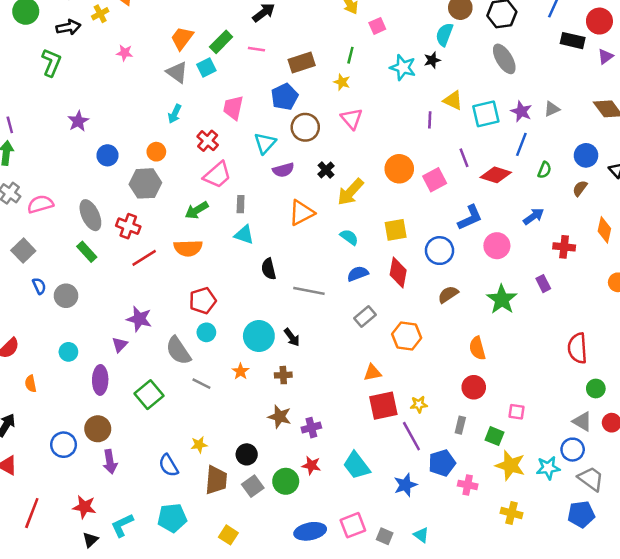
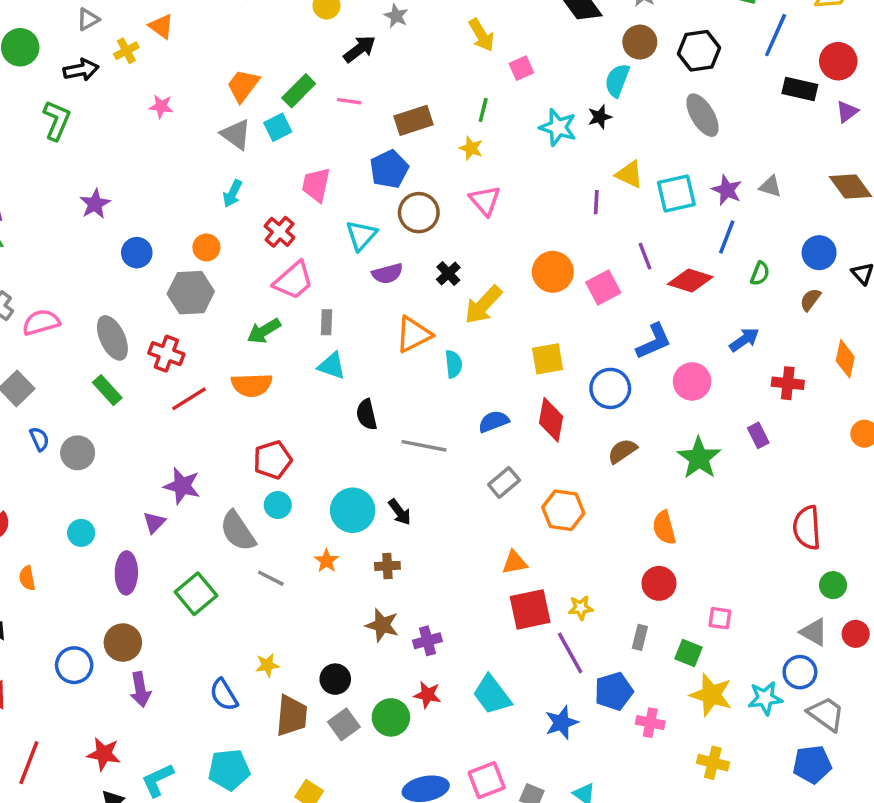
gray triangle: (552, 109) -> (770, 187), turned 42
cyan semicircle: (349, 237) -> (454, 364), moved, turned 48

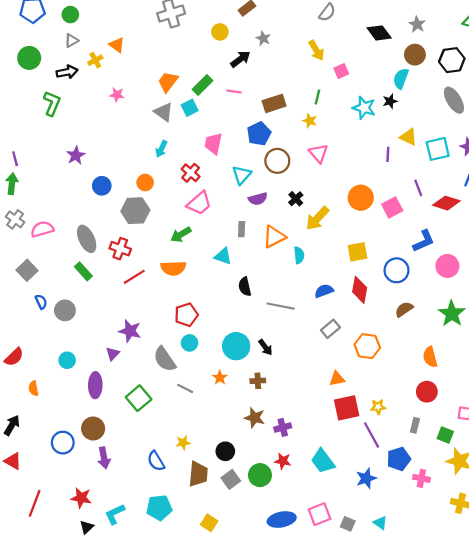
gray rectangle: (327, 322) -> (242, 229), moved

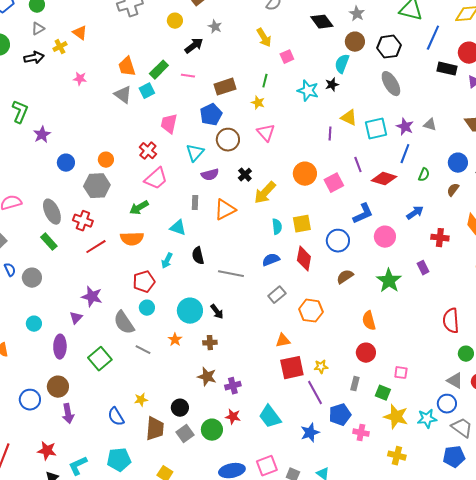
orange trapezoid: (168, 82) -> (127, 67), turned -55
green L-shape: (52, 103) -> (20, 112), moved
cyan arrow: (161, 149) -> (167, 261), moved
cyan semicircle: (299, 255) -> (277, 227), moved

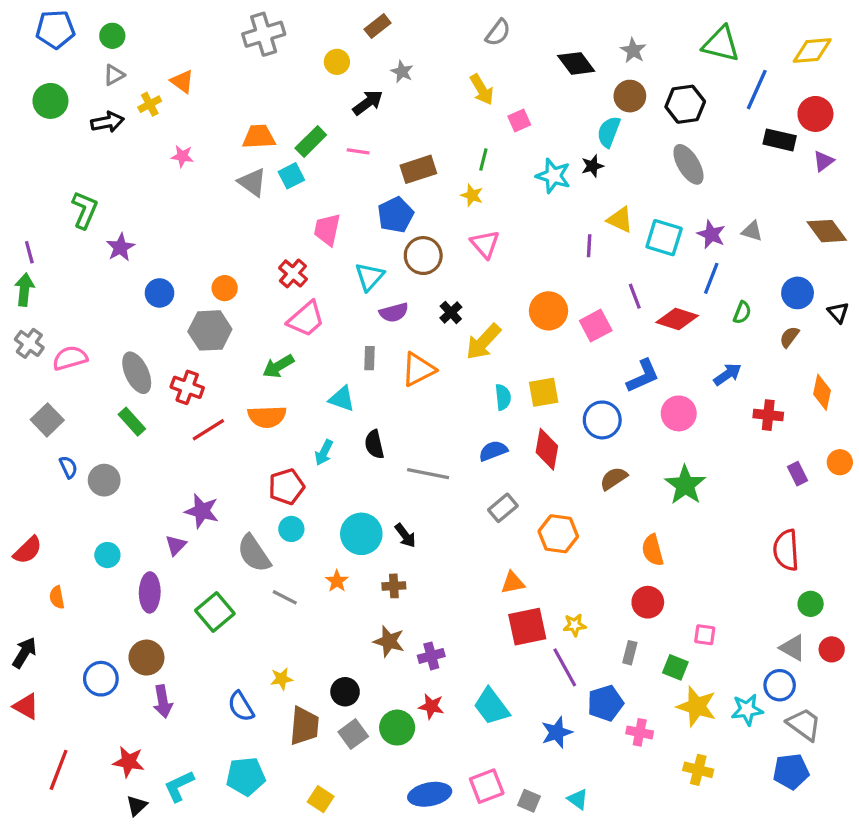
orange trapezoid: (127, 67) -> (259, 137), turned 105
cyan square: (376, 129) -> (664, 238), turned 30
purple rectangle: (423, 268) -> (798, 474), moved

